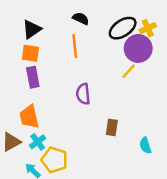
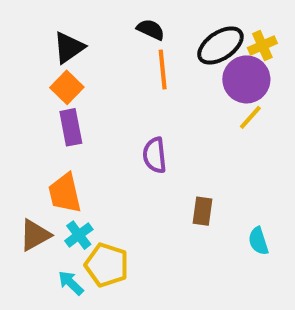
orange line: (75, 46) -> (163, 69), moved
orange square: (30, 53) -> (67, 87), turned 36
yellow line: (129, 71) -> (250, 117), moved

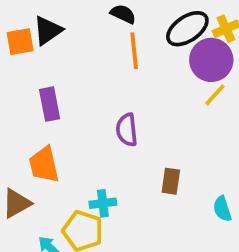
orange square: (67, 87) -> (20, 42), moved, turned 36
cyan cross: (79, 235) -> (103, 203), moved, turned 30

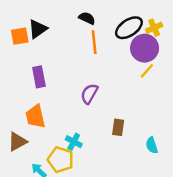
purple semicircle: (127, 130) -> (89, 94), turned 36
cyan cross: (103, 203) -> (74, 142), turned 35

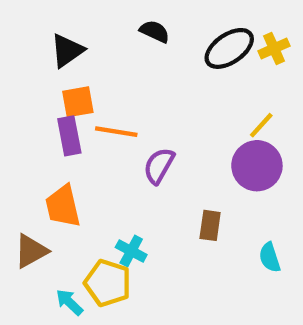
orange square: (20, 36) -> (78, 102), moved
orange line: (94, 42) -> (116, 132), moved, turned -75
purple circle: (145, 48) -> (257, 166), moved

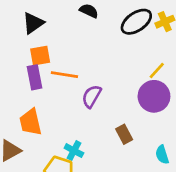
brown rectangle: (210, 225) -> (124, 134), turned -36

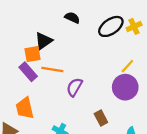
black triangle: (33, 23) -> (44, 41), moved
purple rectangle: (35, 77) -> (28, 72), turned -30

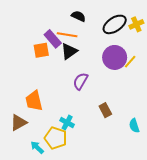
black triangle: (44, 41) -> (69, 51), moved
orange line: (52, 70) -> (67, 35), moved
purple rectangle: (28, 72) -> (53, 39), moved
purple circle: (125, 87) -> (115, 57), moved

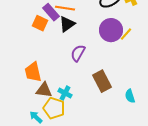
orange square: (41, 50) -> (40, 23), turned 35
brown rectangle: (105, 110) -> (102, 81), size x1.5
brown triangle: (19, 123) -> (44, 90), moved, turned 36

